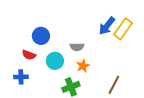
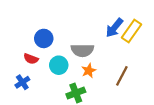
gray semicircle: (77, 47) -> (82, 50), size x1.5
blue cross: (21, 77) -> (22, 82), turned -32
brown line: (114, 85) -> (122, 76), moved

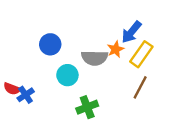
yellow rectangle: (131, 31) -> (141, 54), moved
red semicircle: (31, 59) -> (12, 89), moved
orange star: (89, 71) -> (115, 49), moved

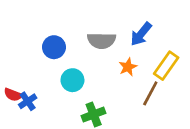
orange star: (115, 49) -> (128, 67), moved
yellow rectangle: (141, 54) -> (166, 66), moved
gray semicircle: (95, 58) -> (101, 41), moved

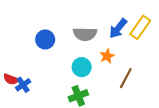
yellow rectangle: (166, 66) -> (140, 27), moved
cyan circle: (72, 80) -> (82, 67), moved

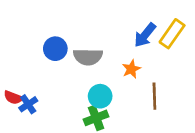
gray semicircle: (85, 34) -> (88, 57), moved
cyan circle: (82, 67) -> (100, 96), moved
brown line: (126, 78) -> (154, 96), turned -30

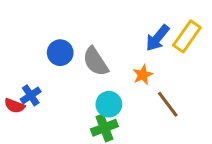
gray semicircle: (88, 57) -> (96, 61), turned 56
brown line: (154, 96) -> (168, 104), turned -35
blue cross: (28, 104) -> (31, 95), moved

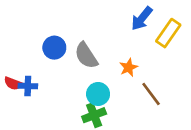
blue arrow: (157, 38) -> (142, 18), moved
blue cross: (31, 95) -> (28, 86), turned 36
red semicircle: (15, 106) -> (13, 83), moved

